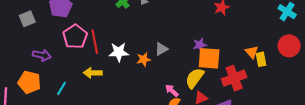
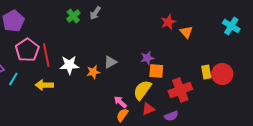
red circle: (289, 46) -> (222, 74), moved
orange triangle: (252, 52) -> (186, 32), moved
orange square: (209, 58) -> (156, 71), size x0.7
cyan line: (62, 88) -> (13, 79), moved

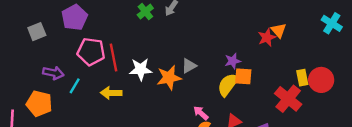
red star: (168, 22) -> (267, 37), moved
pink pentagon: (27, 50) -> (91, 52), turned -30
orange star: (93, 72) -> (169, 78), size x1.5
yellow semicircle: (142, 90) -> (228, 85), moved
red cross: (180, 90) -> (288, 99), moved, turned -30

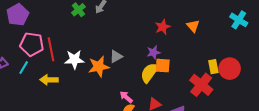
red star: (267, 37) -> (163, 27), moved
cyan line: (75, 86) -> (24, 68), moved

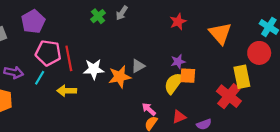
orange triangle: (193, 26) -> (220, 33), size x1.6
red star: (163, 27) -> (178, 22), moved
yellow rectangle: (213, 67) -> (242, 77), size x1.5
red circle: (230, 69) -> (259, 53), moved

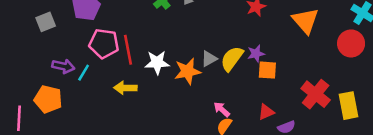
yellow rectangle: (242, 77) -> (348, 106), moved
cyan line: (40, 78) -> (84, 73), moved
yellow semicircle: (174, 83) -> (232, 59), moved
red triangle: (179, 117) -> (266, 112), moved

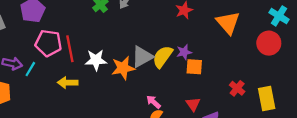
gray triangle: (209, 59) -> (142, 57), size x1.5
red cross: (316, 94) -> (237, 88), size x0.6
red triangle: (266, 112) -> (193, 104), turned -42

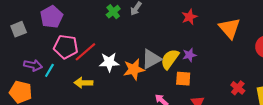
red line: (70, 49) -> (85, 52), turned 60
orange square: (194, 67) -> (183, 79), moved

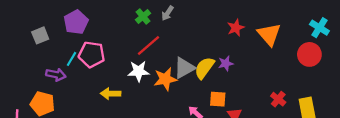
red star: (189, 17) -> (236, 28), moved
red line: (85, 52) -> (149, 46), moved
cyan line: (49, 70) -> (71, 59), moved
orange square: (183, 79) -> (218, 99), moved

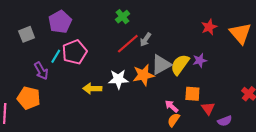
gray arrow: (168, 13) -> (145, 40), moved
pink pentagon: (92, 54) -> (75, 52), turned -30
white star: (139, 71) -> (118, 79), moved
purple arrow: (56, 75) -> (41, 71), turned 48

